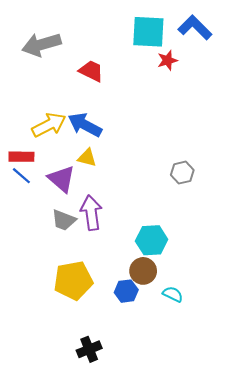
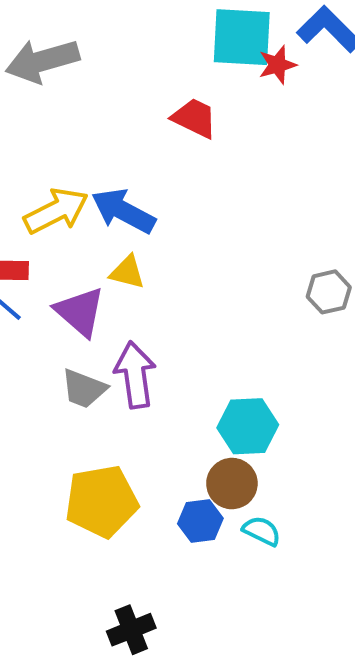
red star: (167, 60) -> (277, 65), moved
red trapezoid: (91, 71) -> (194, 118), moved
gray hexagon: (182, 173) -> (329, 292), moved
cyan semicircle: (173, 294) -> (262, 531), moved

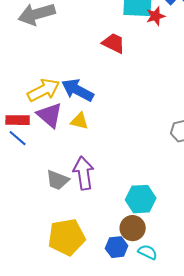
purple triangle: (80, 312) -> (50, 115), moved

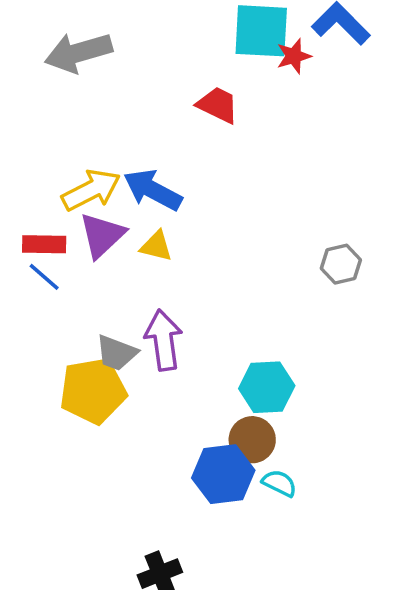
purple triangle: (50, 115) -> (102, 235), turned 36
yellow pentagon: (67, 237) -> (93, 391), moved
blue hexagon: (117, 247) -> (223, 474), size x1.5

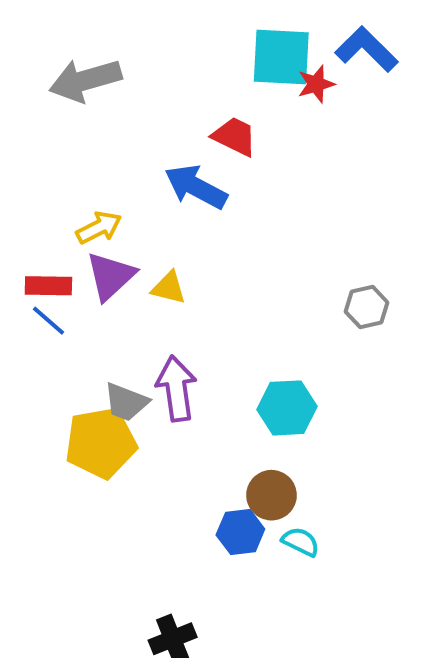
yellow arrow: (91, 190) -> (99, 228), size x0.7
blue arrow: (153, 190) -> (196, 187), moved
cyan hexagon: (267, 387) -> (287, 408), moved
blue hexagon: (223, 474) -> (240, 532), size x0.7

